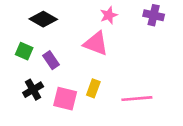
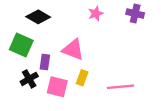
pink triangle: (96, 43) -> (73, 50), moved
green square: (24, 51) -> (21, 45), size x1.5
purple rectangle: (51, 60) -> (45, 62), moved, turned 42

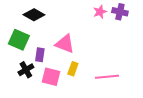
pink star: (96, 14) -> (100, 12), moved

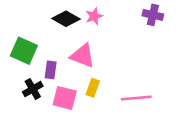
pink star: (100, 12) -> (94, 16), moved
black diamond: (34, 15) -> (66, 19), moved

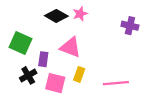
purple cross: (153, 15) -> (130, 26), moved

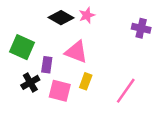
pink line: (116, 83) -> (126, 91), turned -50

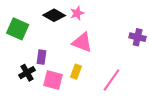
purple cross: (141, 28) -> (138, 37), moved
green square: (22, 47) -> (18, 29), moved
pink triangle: (76, 52) -> (82, 42), moved

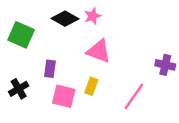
purple cross: (138, 37) -> (165, 65), moved
black cross: (27, 73) -> (19, 89), moved

